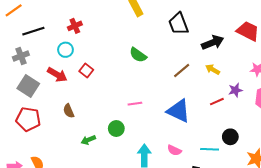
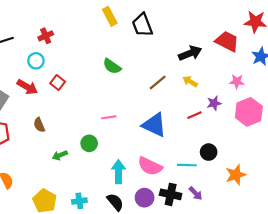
black trapezoid: (178, 24) -> (142, 25), moved
pink semicircle: (174, 150) -> (150, 166), size x1.6

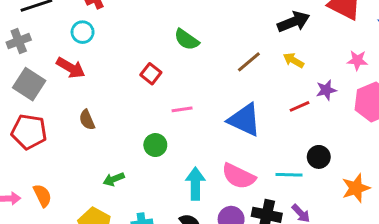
red square: (58, 83) -> (151, 74), moved
green arrow: (60, 155) -> (114, 179), moved

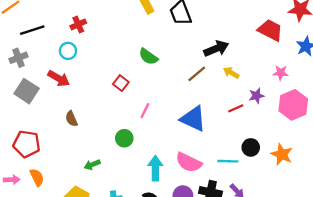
black arrow: (293, 22) -> (216, 49), moved
pink line: (182, 109) -> (145, 111), turned -56
red pentagon: (29, 132) -> (27, 144), moved
orange star: (356, 188) -> (282, 154), moved, turned -30

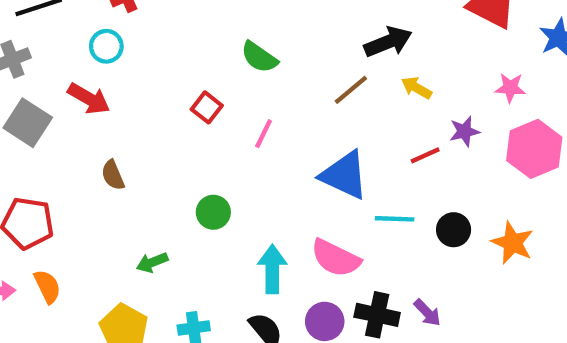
pink line: (145, 111) -> (264, 134), moved
cyan line: (228, 161) -> (395, 219), moved

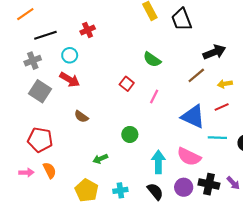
cyan circle: (106, 46) -> (70, 55), moved
yellow arrow: (416, 88) -> (225, 84), moved, turned -40
red line: (425, 155) -> (222, 107), moved
brown semicircle: (113, 175) -> (81, 117), turned -32

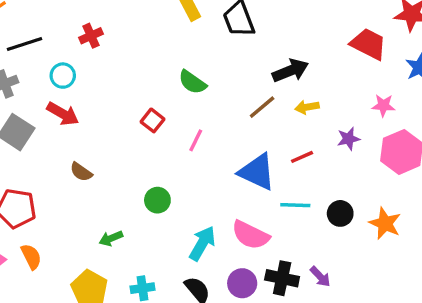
yellow arrow: (225, 84) -> (307, 107), moved
cyan arrow: (158, 162) -> (202, 243), turned 30

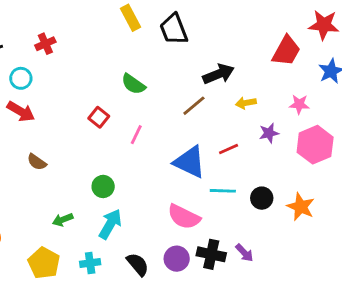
red trapezoid: (368, 44) -> (286, 51), turned 92
yellow arrow: (307, 107) -> (246, 103), moved
cyan arrow: (202, 243) -> (110, 224), moved

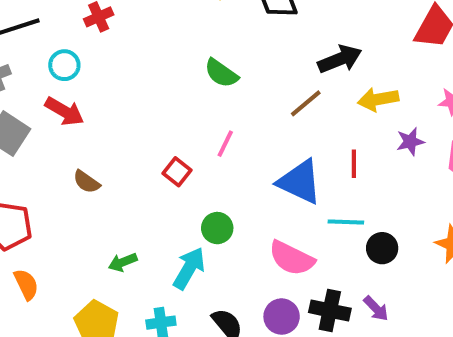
yellow arrow: (246, 103) -> (378, 99), size x1.4
red square: (99, 117) -> (177, 172), moved
red line: (229, 149) -> (354, 164), turned -66
green circle: (103, 186) -> (217, 228), moved
black circle: (262, 198) -> (382, 248), moved

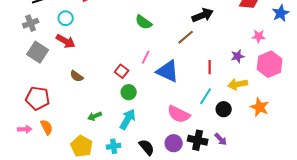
yellow arrow: (378, 99) -> (238, 84), moved
blue triangle: (300, 182) -> (168, 71), moved
cyan line: (346, 222) -> (206, 96), turned -60
green circle: (217, 228) -> (129, 92), moved

